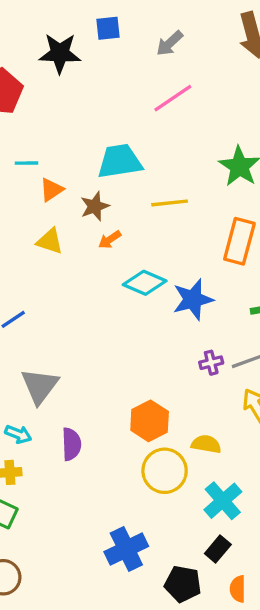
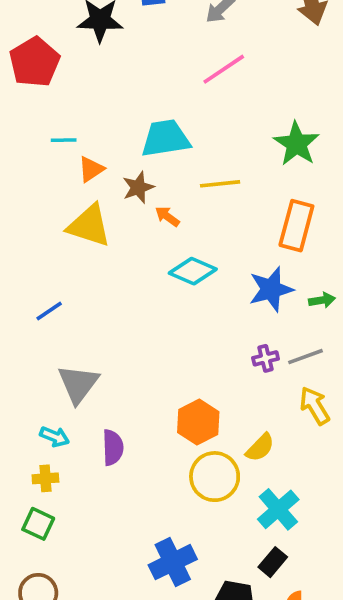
orange arrow: (110, 240) -> (167, 217), moved, turned 70
yellow triangle: (50, 241) -> (89, 226), size x1.5
blue star: (193, 299) -> (271, 289), moved
yellow semicircle: (206, 444) -> (260, 447), turned 124

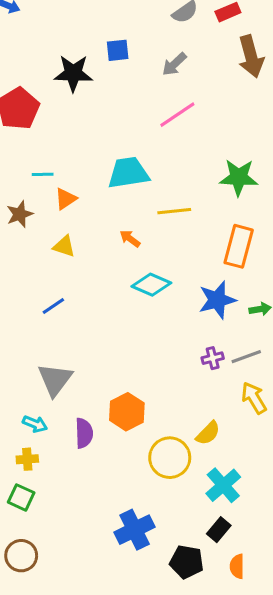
green star: (296, 144) -> (239, 177), turned -30
brown star: (138, 187) -> (20, 214), moved
yellow triangle: (89, 226) -> (64, 246), size x0.6
blue line: (49, 311) -> (53, 306), moved
orange hexagon: (198, 422) -> (127, 412), moved

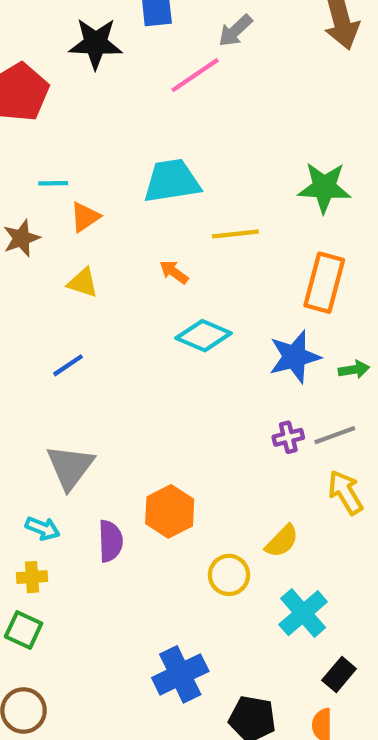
pink line: (177, 115) -> (195, 75), moved
yellow circle: (170, 458) -> (229, 575), size x0.7
black rectangle: (219, 530) -> (339, 674), moved

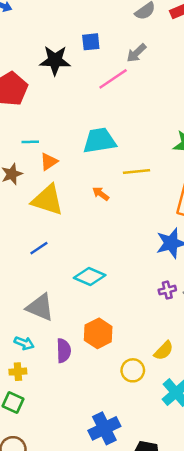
yellow triangle: (83, 283) -> (48, 200), size x1.8
cyan diamond: (204, 336) -> (90, 276), moved
gray triangle: (70, 467) -> (40, 307), turned -44

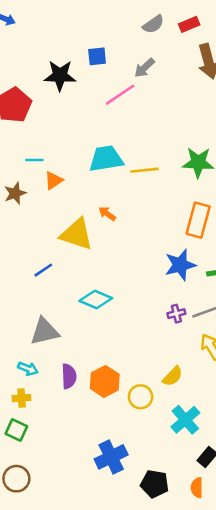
yellow line: (136, 172) -> (144, 170), moved
yellow triangle: (48, 200) -> (77, 234), moved
gray triangle: (40, 307) -> (45, 331), turned -36
orange hexagon: (98, 333) -> (105, 381), moved

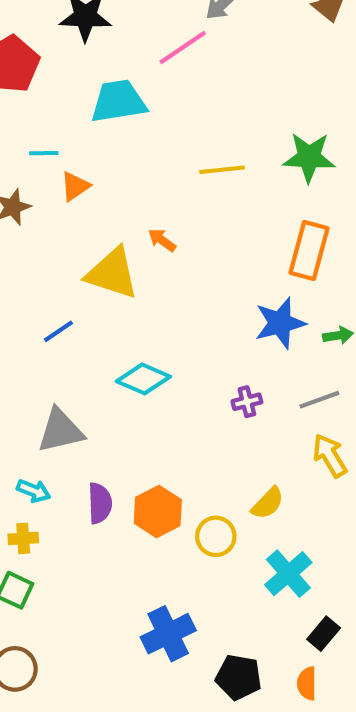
cyan trapezoid: (106, 159) -> (118, 101), moved
purple cross: (176, 314) -> (247, 402), moved

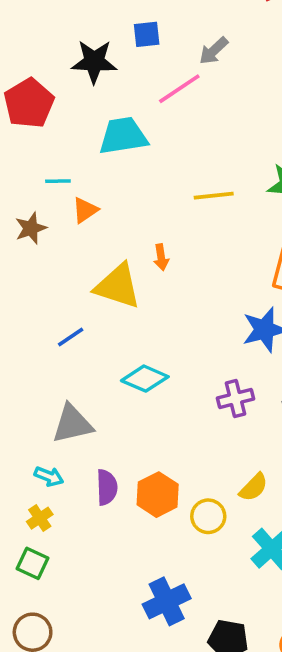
orange arrow: (162, 240) -> (161, 257), turned -135
purple cross: (247, 402) -> (235, 399), size x1.4
yellow cross: (23, 538) -> (40, 518), turned -30

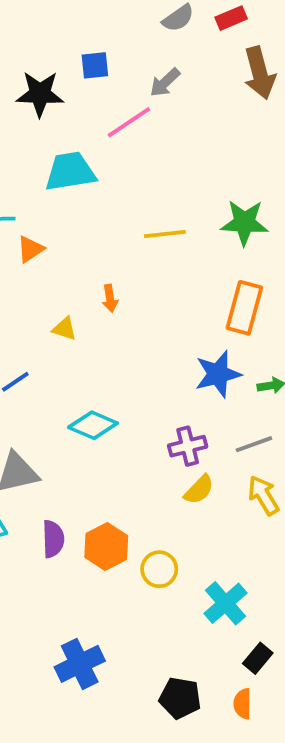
yellow triangle: (118, 286) -> (65, 329), size x0.5
yellow semicircle: (254, 487) -> (199, 490), moved
blue cross: (167, 601) -> (80, 664), moved

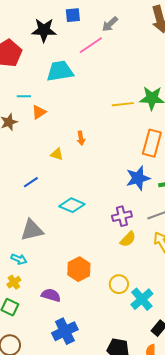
yellow line: (165, 234) -> (123, 104), moved
purple semicircle: (53, 539) -> (51, 295), moved, turned -72
yellow circle: (159, 569) -> (119, 284), moved

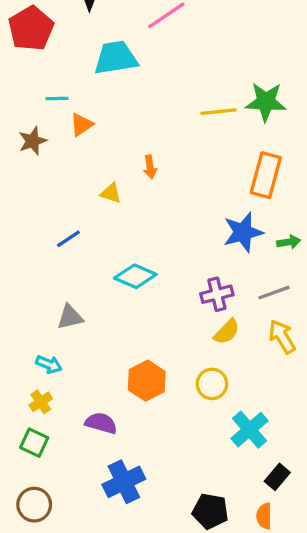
gray triangle: (32, 230) -> (70, 317), size x0.7
yellow circle: (119, 284) -> (212, 384), moved

